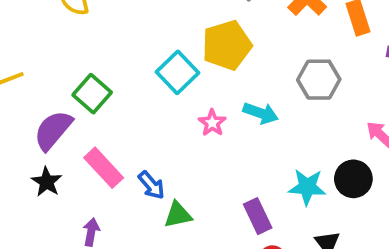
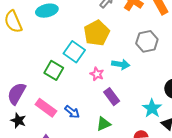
green square: (92, 94) -> (54, 70), moved
cyan star: (307, 187) -> (152, 108), moved, turned -30
green triangle: (178, 215) -> (103, 124), moved
purple rectangle: (258, 216) -> (112, 97), moved

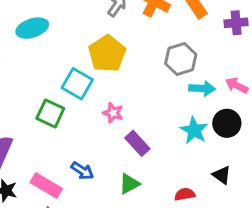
cyan arrow: (121, 64) -> (202, 88), moved
pink rectangle: (46, 108) -> (46, 186), moved
cyan star: (152, 108) -> (194, 130), moved

